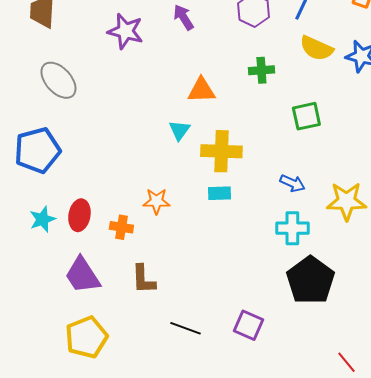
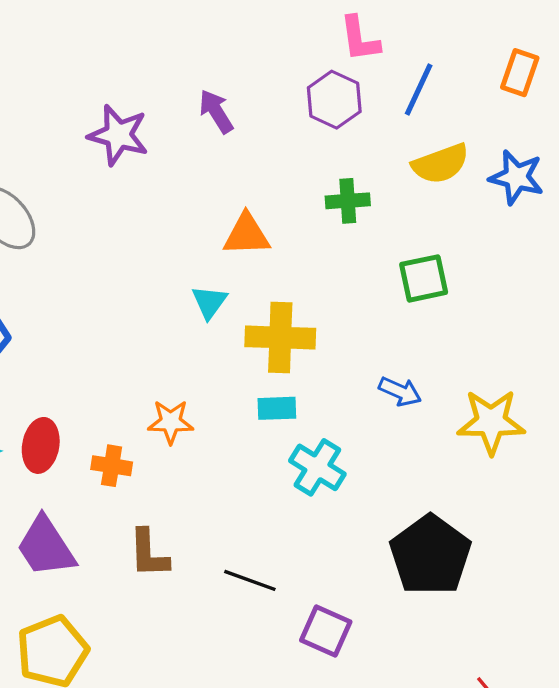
yellow semicircle: (316, 48) -> (441, 164), turned -44
cyan cross: (292, 228) -> (317, 467), moved, turned 32
black line: (185, 328) -> (250, 580), moved

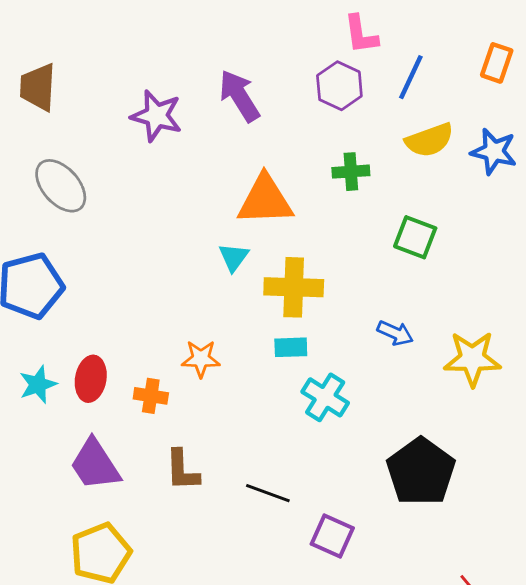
purple arrow: (216, 111) -> (239, 96), size x1.4
orange triangle: (247, 235) -> (265, 200), size x1.4
green square: (424, 278) -> (415, 237), turned 33

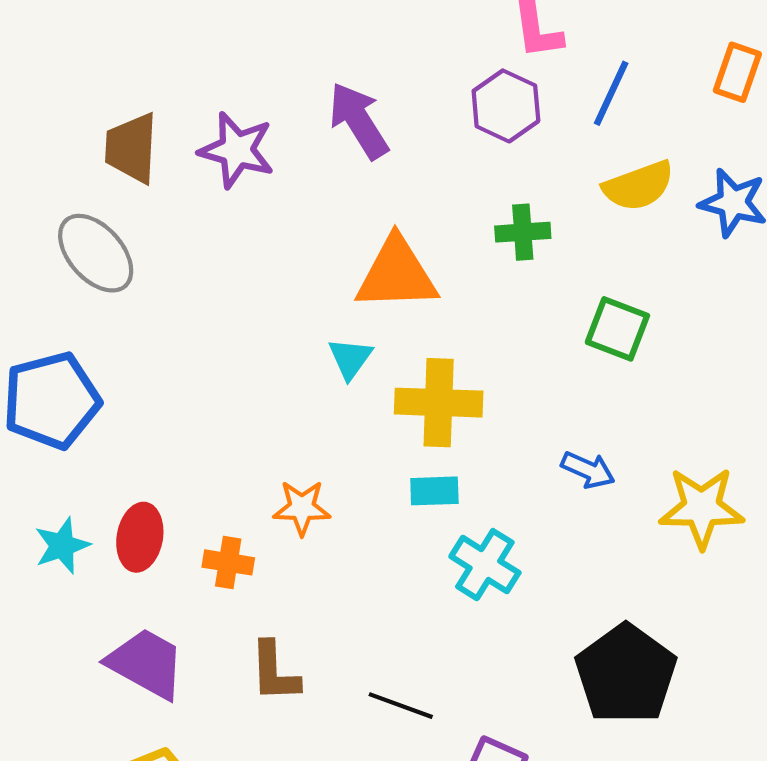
brown trapezoid: (38, 87) -> (131, 148), moved
purple trapezoid: (95, 465) -> (146, 663), turned 152

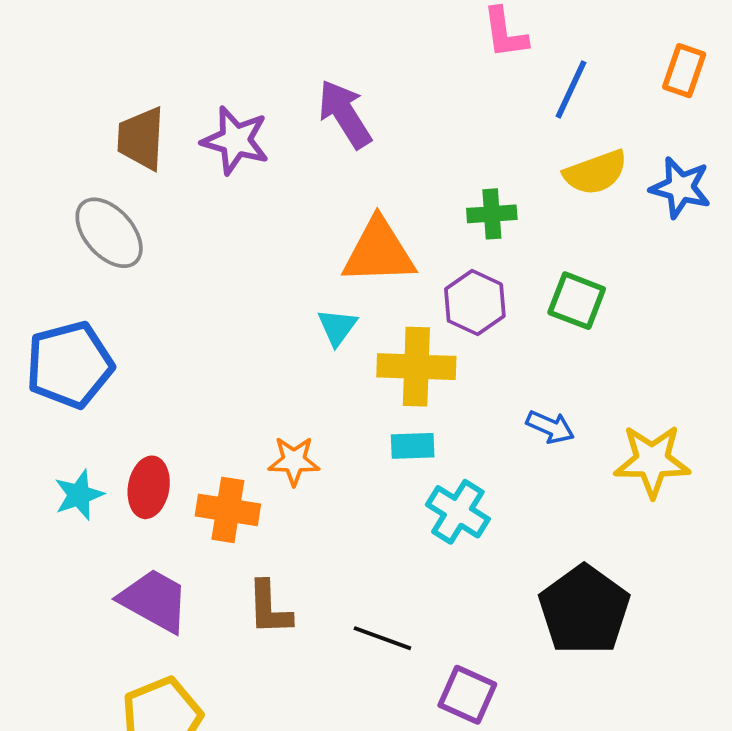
purple hexagon: (506, 106) -> (475, 303), moved
orange cross: (228, 562) -> (228, 510), size x1.4

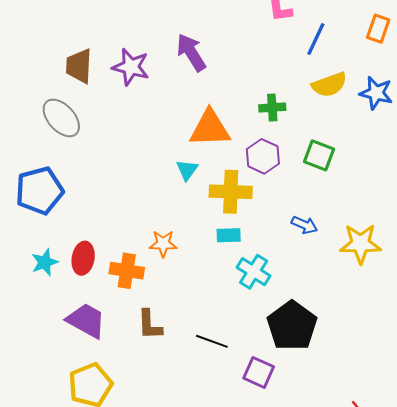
black pentagon: (584, 610) -> (292, 326), moved

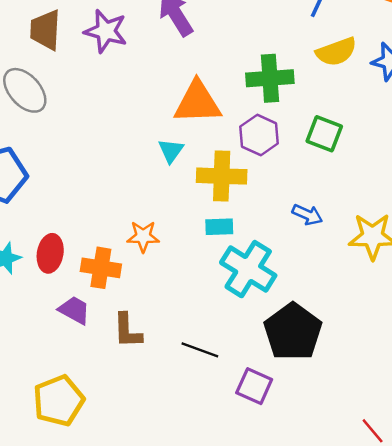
green cross: (272, 108) -> (270, 78), size x1.5
cyan cross: (254, 272) -> (248, 269), size x1.4
purple trapezoid: (86, 321) -> (74, 310), moved, size x0.7

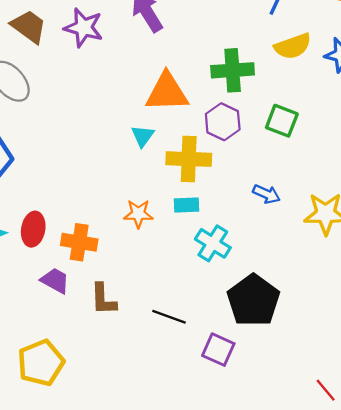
brown trapezoid: (45, 30) -> (29, 26), turned 123
orange star: (143, 236) -> (138, 214), moved
cyan cross: (248, 269) -> (213, 243), size x0.7

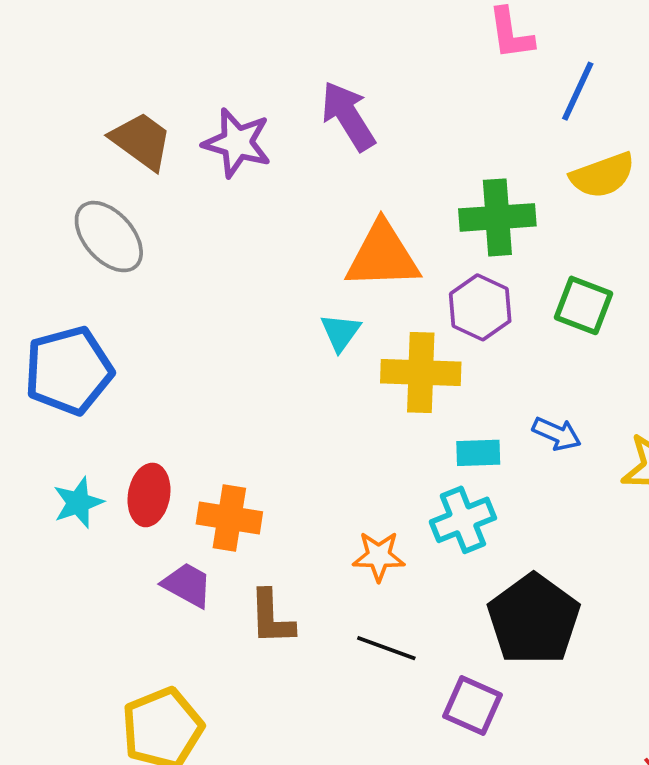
cyan rectangle: (187, 205) -> (478, 453), moved
orange star: (138, 214) -> (379, 556), moved
cyan cross: (213, 243) -> (463, 520), turned 36

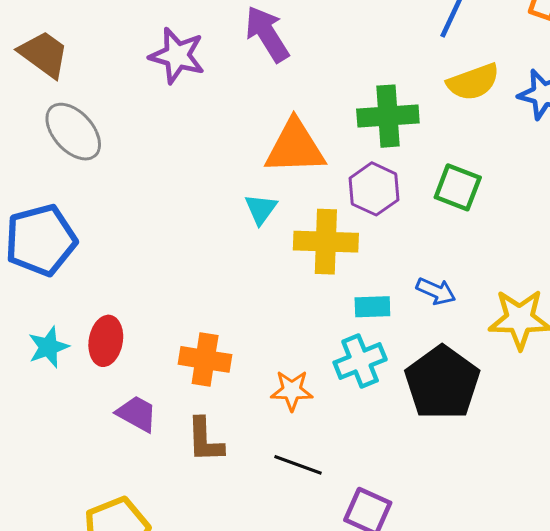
brown trapezoid: (141, 141) -> (44, 54), moved
orange cross: (229, 518) -> (205, 359), moved
black pentagon: (534, 619) -> (442, 383), moved

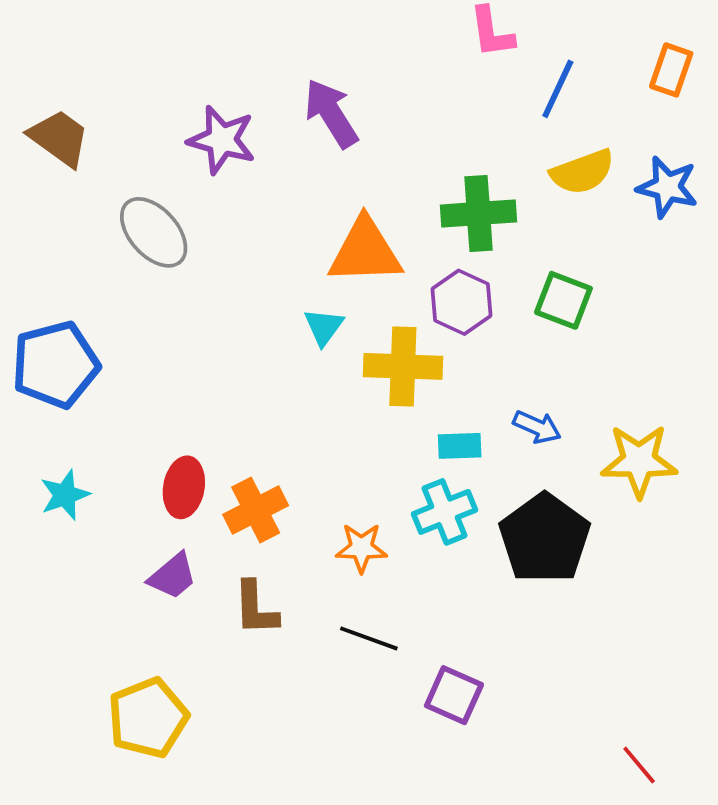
gray ellipse: (73, 132) -> (154, 232), moved
red ellipse: (106, 341) -> (184, 487), moved
orange cross: (205, 359) -> (256, 510), turned -36
purple trapezoid: (137, 414) -> (173, 576), turned 111

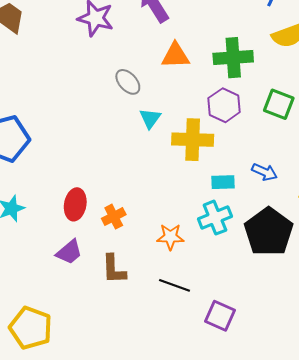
gray ellipse: (154, 232) -> (128, 82), moved, size x0.7
orange triangle: (365, 251) -> (175, 56), moved, size x0.7
orange cross: (256, 510) -> (114, 217), size x0.7
yellow pentagon: (148, 718) -> (31, 328), moved, turned -30

